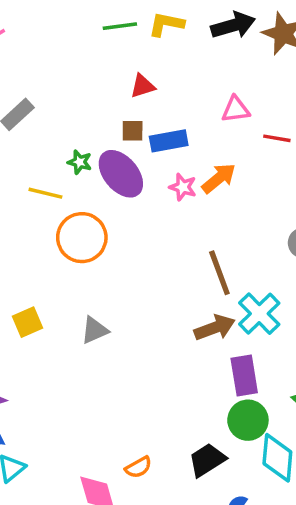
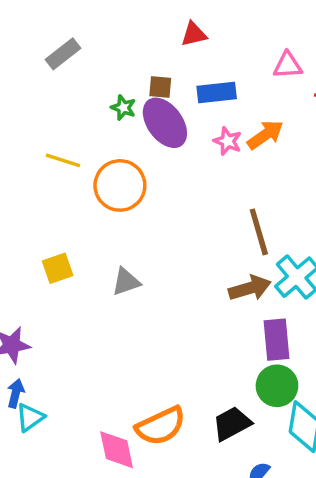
brown square: (133, 131) -> (160, 87), moved
yellow line: (45, 193) -> (63, 160), moved
orange semicircle: (138, 467) -> (161, 426), size x1.8

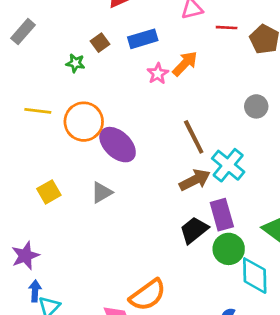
brown square: (160, 87) -> (100, 43), turned -30
purple ellipse: (165, 123) -> (118, 145), moved
pink star: (228, 141) -> (158, 74), turned 30
black trapezoid: (232, 424) -> (194, 230), moved

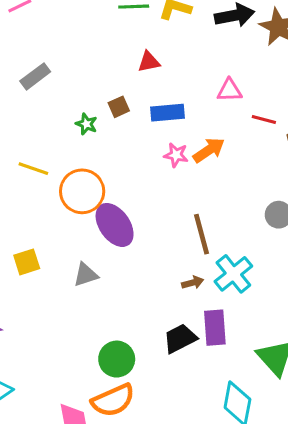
pink star: (158, 74) -> (176, 155), turned 30
brown arrow: (195, 180) -> (193, 283), size x0.6
green circle: (229, 249) -> (117, 359), moved

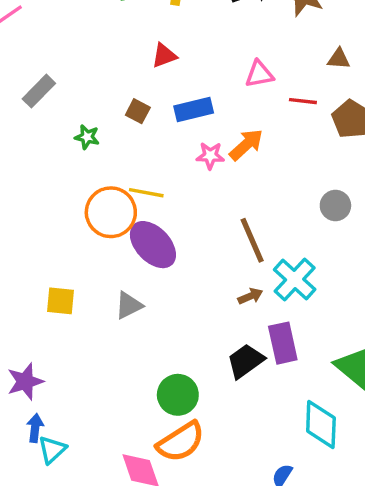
brown square: (119, 107) -> (138, 111), turned -30
green star: (86, 124) -> (87, 137), moved
yellow line: (33, 169) -> (146, 193), moved
yellow square: (27, 262) -> (60, 301), turned 32

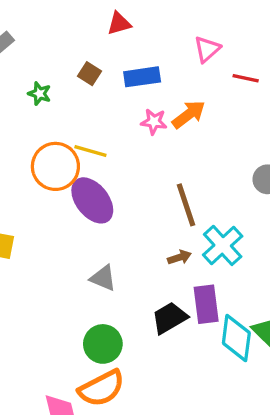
pink triangle: (259, 74) -> (207, 49), turned -36
gray triangle: (129, 305) -> (103, 278), moved, turned 44
cyan diamond: (321, 424) -> (236, 338), moved

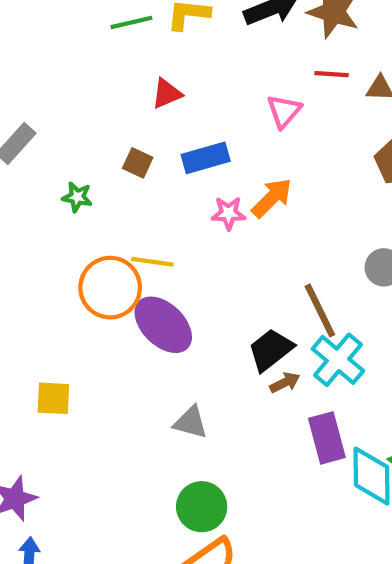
red line: (246, 78) -> (331, 74), moved
brown line: (186, 205) -> (320, 310), moved
black trapezoid: (169, 318) -> (271, 350), moved

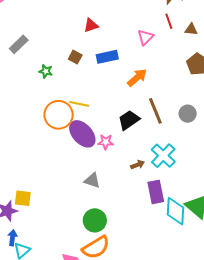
red line: (331, 74) -> (169, 21), turned 63
pink star: (228, 213) -> (106, 142), moved
brown line: (320, 310) -> (155, 111), moved
black trapezoid: (271, 350) -> (129, 120), moved
yellow square: (53, 398) -> (23, 198), moved

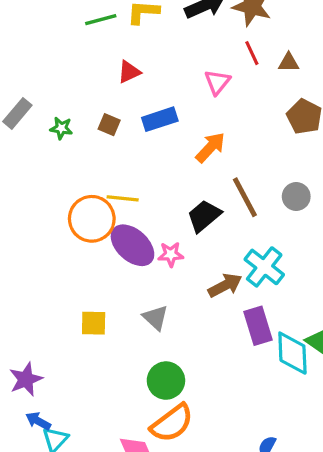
green star: (46, 71) -> (61, 128), moved
brown arrow: (138, 165) -> (225, 285), size x1.5
gray triangle: (92, 180) -> (156, 318), turned 30
yellow square: (23, 198) -> (94, 323), moved
blue arrow: (12, 238) -> (38, 421), turned -63

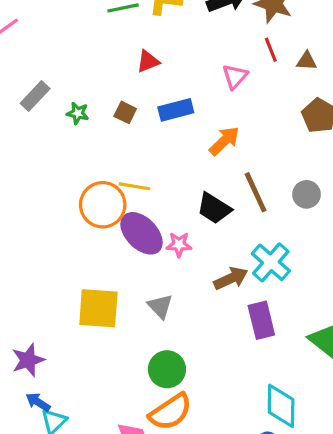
black trapezoid: (204, 216) -> (214, 208), turned -111
yellow square: (94, 323) -> (98, 308), size x1.6
cyan diamond: (292, 353) -> (281, 406), moved

